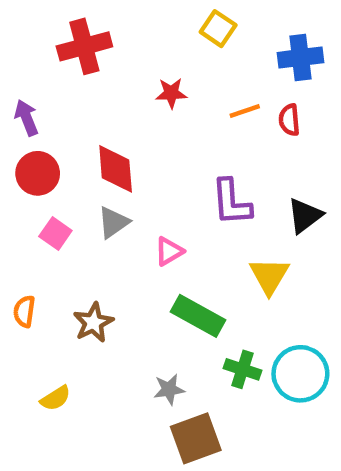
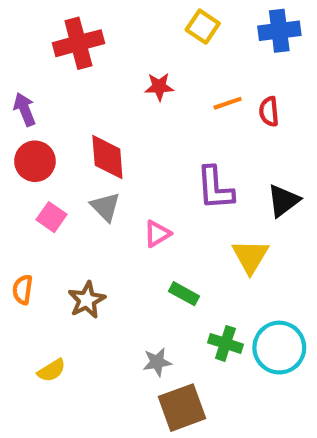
blue cross: (300, 58) -> (279, 31), moved
gray triangle: (113, 222) -> (105, 207), turned -40
green rectangle: (198, 316) -> (184, 294), size x0.6

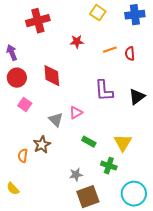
gray triangle: (105, 207) -> (56, 120), moved
yellow triangle: (250, 256) -> (123, 143), moved
orange semicircle: (23, 290) -> (23, 156), moved
cyan circle: (279, 348) -> (134, 194), moved
yellow semicircle: (52, 370) -> (13, 189), moved, turned 80

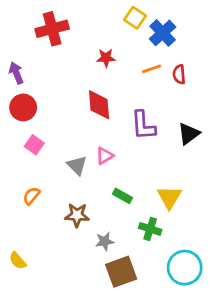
blue cross: (135, 15) -> (163, 33), moved, turned -36
red diamond: (52, 76) -> (99, 105), moved
brown star: (42, 145) -> (77, 215), moved, turned 30
orange semicircle: (23, 156) -> (31, 196), moved, turned 32

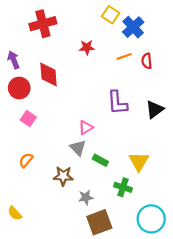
red diamond: (99, 105) -> (49, 74), moved
gray triangle: (77, 165) -> (78, 148), moved

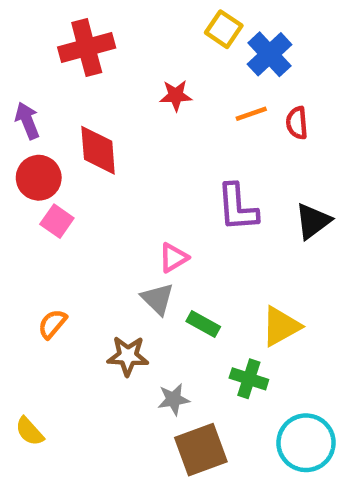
pink square: (28, 118) -> (57, 221), moved
yellow triangle: (139, 161) -> (281, 326), turned 30

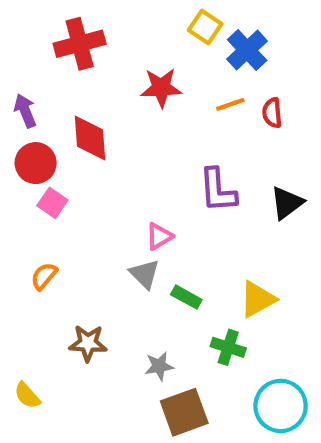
red star: (176, 95) -> (161, 88), size x1.4
orange semicircle: (52, 324) -> (44, 276), moved
brown star: (128, 356) -> (88, 343), moved

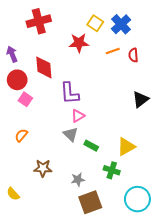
yellow square: (205, 27) -> (95, 23), moved
purple L-shape: (218, 190) -> (70, 93), moved

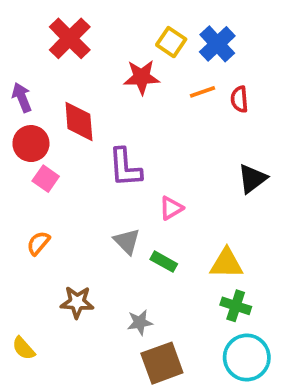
red cross: (39, 21) -> (70, 38), turned -30
pink triangle: (78, 116) -> (171, 208), moved
yellow triangle: (126, 147) -> (226, 263), turned 30
green cross: (112, 170) -> (236, 306), moved

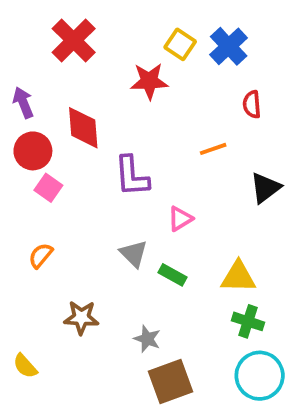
orange line: (202, 92) -> (213, 149), moved
gray star: (140, 322) -> (147, 339), turned 30

